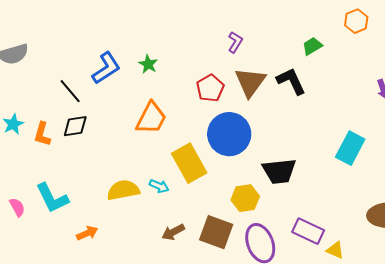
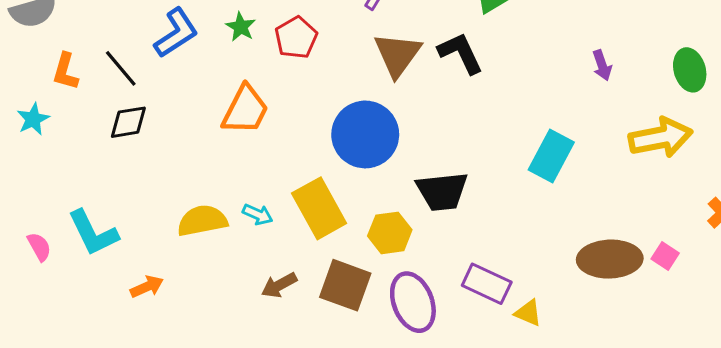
red pentagon: (210, 88) -> (296, 38), moved
orange L-shape: (42, 134) -> (65, 71), moved
yellow rectangle: (189, 163) -> (319, 208), moved

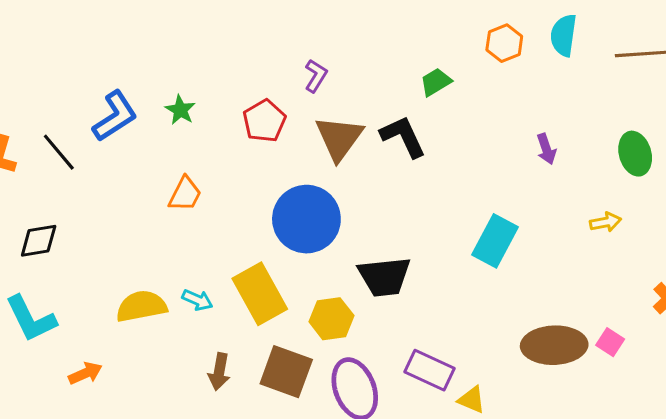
red pentagon: (296, 38) -> (264, 121), moved
orange trapezoid: (245, 110) -> (185, 194), size x0.7
black diamond: (128, 122) -> (39, 241), moved
yellow arrow: (660, 138) -> (606, 222), size x0.5
brown arrow: (279, 285) -> (219, 372), turned -52

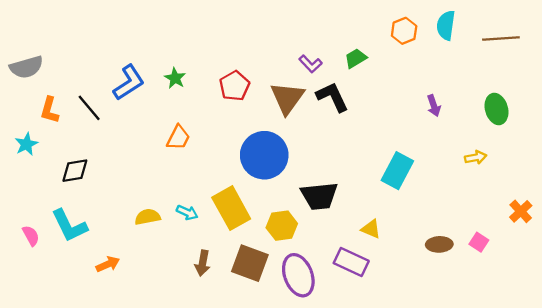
purple L-shape: (316, 76) -> (310, 64), moved, turned 105
yellow semicircle: (141, 306) -> (148, 217), size x0.7
brown ellipse: (554, 345) -> (439, 244), size x0.6
yellow triangle: (472, 400) -> (371, 229), moved

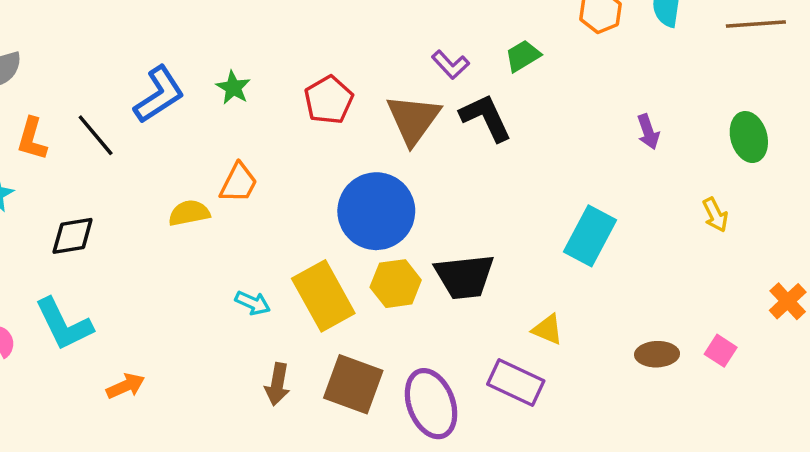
yellow arrow: (476, 157) -> (715, 215), turned 75
yellow semicircle: (148, 217) -> (189, 213), moved
yellow hexagon: (282, 226) -> (396, 284), moved

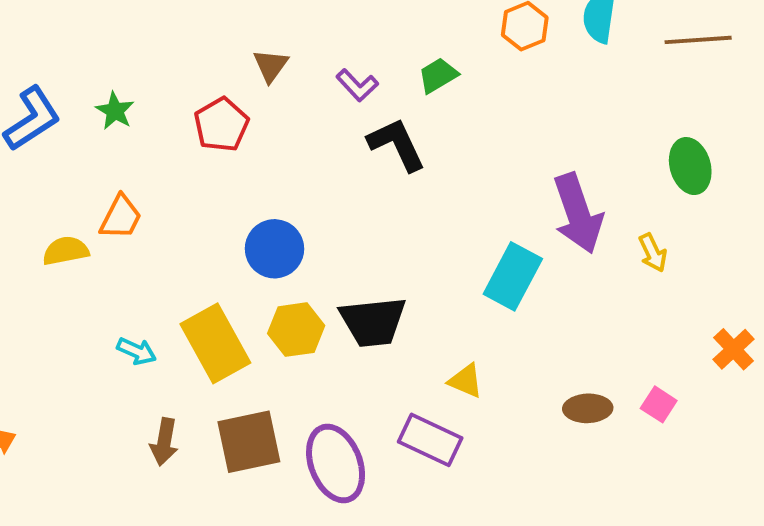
brown triangle: (413, 119) -> (271, 66), moved, size x0.6
purple arrow: (648, 132) -> (578, 213), moved, size x2.0
blue circle: (376, 211) -> (274, 249), size x0.7
brown square: (353, 384) -> (249, 442), turned -32

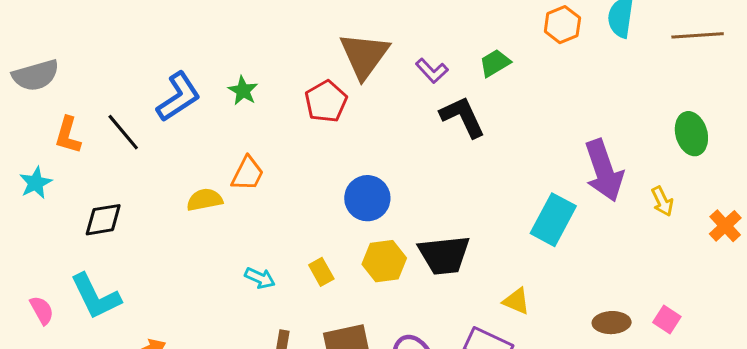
brown triangle: (271, 66) -> (364, 55), size x1.8
yellow rectangle: (215, 343) -> (321, 272), size x0.5
orange cross: (734, 349) -> (725, 226), moved

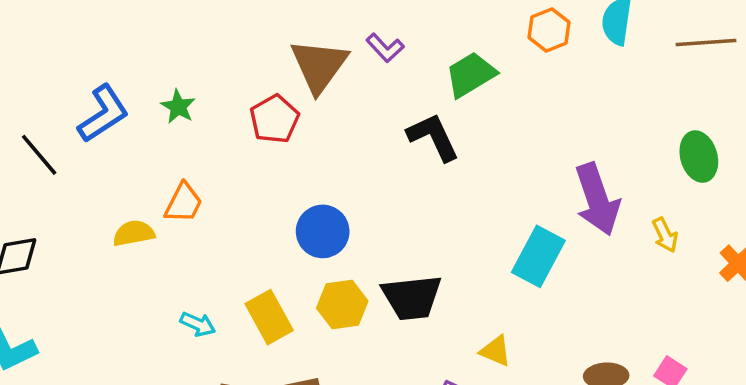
green trapezoid: (495, 63) -> (471, 75), size x1.4
purple L-shape: (432, 71) -> (385, 48), moved
yellow rectangle: (321, 272) -> (269, 317), size x1.6

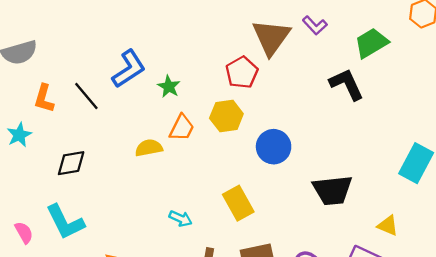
green star: (178, 107) -> (169, 87), moved
yellow hexagon: (342, 305) -> (226, 116), moved
cyan arrow: (198, 324) -> (181, 218), moved

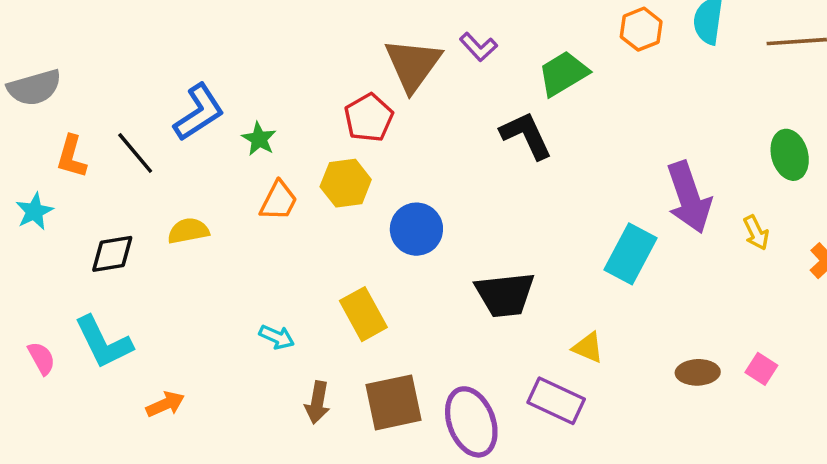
yellow semicircle: (149, 148) -> (188, 231), moved

